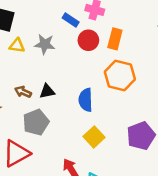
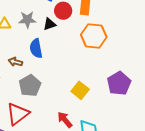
black triangle: (47, 91) -> (49, 24), moved
blue semicircle: (86, 100) -> (36, 48), moved

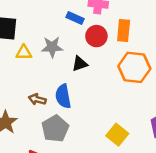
black triangle: (49, 24) -> (80, 64), moved
blue semicircle: (36, 48) -> (63, 96), moved

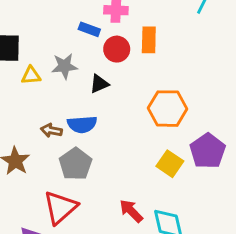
orange hexagon: (134, 67) -> (167, 109), moved
blue semicircle: (63, 96) -> (82, 124), turned -80
yellow square: (117, 135) -> (170, 164), moved

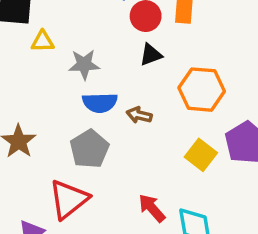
gray star: (64, 66) -> (84, 64), moved
black triangle: (99, 84) -> (151, 55), moved
brown arrow: (51, 130) -> (139, 115), moved

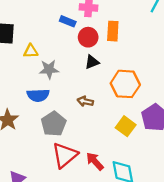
yellow triangle: (43, 42) -> (31, 51), moved
blue semicircle: (100, 103) -> (38, 95), moved
red triangle: (69, 199) -> (65, 155), moved

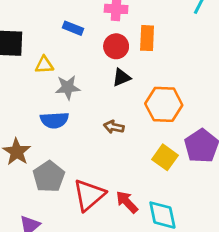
blue rectangle: (68, 21) -> (73, 28), moved
gray pentagon: (54, 124) -> (49, 177), moved

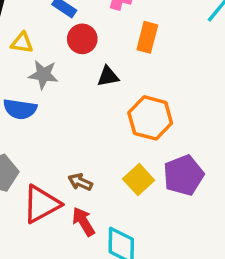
red circle: (116, 46) -> (82, 39), moved
brown arrow: (114, 127) -> (80, 182), moved

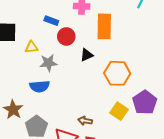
orange rectangle: (147, 37) -> (104, 26), size x1.4

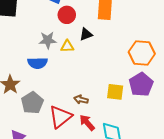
yellow triangle: (31, 47) -> (67, 46), moved
orange hexagon: (117, 73) -> (142, 53), moved
yellow square: (119, 111) -> (115, 92), turned -30

